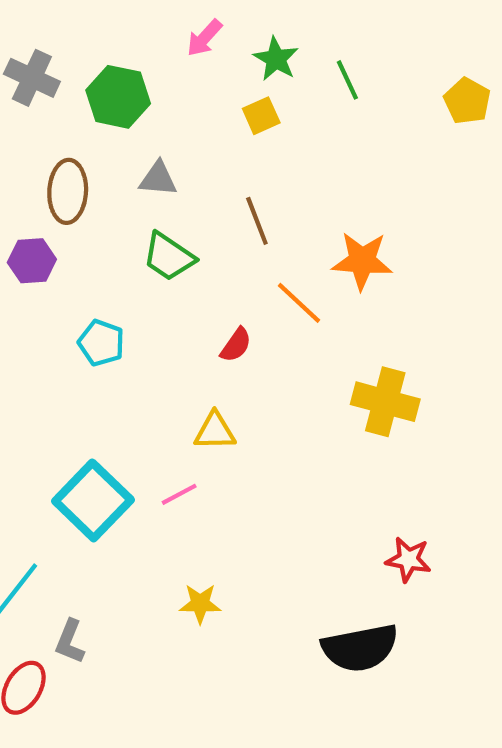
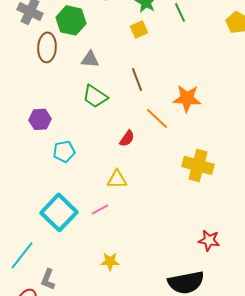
brown ellipse: (68, 191) -> (47, 47), moved
purple hexagon: (32, 261) -> (40, 119), moved
cyan pentagon: (101, 343) -> (64, 151), moved, turned -30

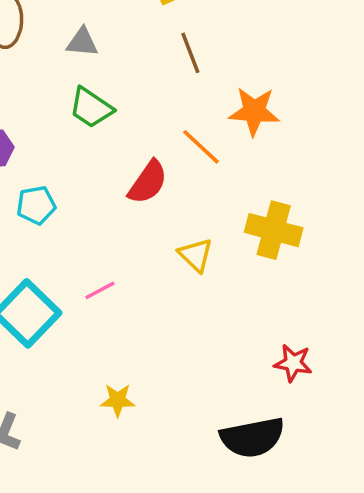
brown line: (137, 79) -> (190, 53), moved
red semicircle: (127, 138) -> (148, 182), size x1.5
yellow triangle: (117, 179) -> (196, 255), moved, turned 45
pink line: (100, 209) -> (100, 290), moved

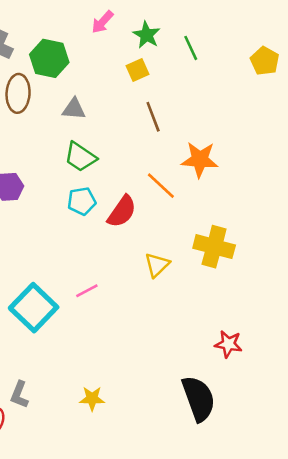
cyan pentagon: (36, 205) -> (82, 201), moved
yellow triangle: (196, 255) -> (157, 265), turned 32
yellow star: (118, 400) -> (92, 399), moved
black semicircle: (252, 437) -> (199, 399), turned -99

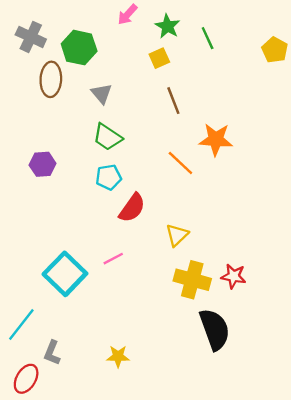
gray triangle: (74, 109) -> (101, 94), turned 45
red semicircle: (122, 212) -> (132, 208), moved
yellow cross: (214, 247) -> (192, 280), moved
red star: (228, 344) -> (234, 276), moved
black semicircle: (199, 399) -> (215, 329), moved

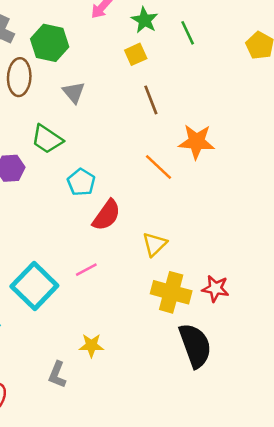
green trapezoid: (107, 137) -> (47, 139), moved
cyan pentagon: (109, 177) -> (81, 182), turned -30
gray L-shape: (52, 353) -> (57, 375), moved
yellow star: (118, 356) -> (91, 345), moved

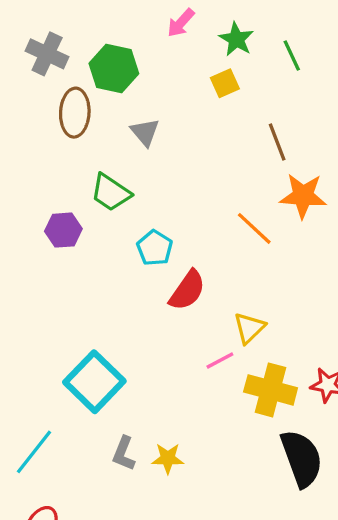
brown line: (151, 100) -> (277, 142), moved
pink line: (86, 270) -> (220, 361), moved
gray L-shape: (57, 375) -> (124, 453), moved

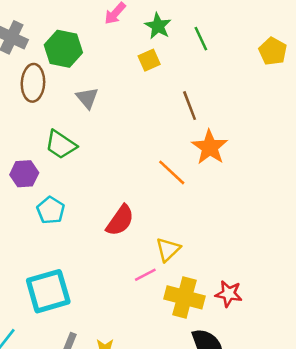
orange star: (303, 196) -> (210, 147), turned 30
cyan pentagon: (155, 248) -> (51, 210), moved
cyan square: (94, 382) -> (48, 291), turned 30

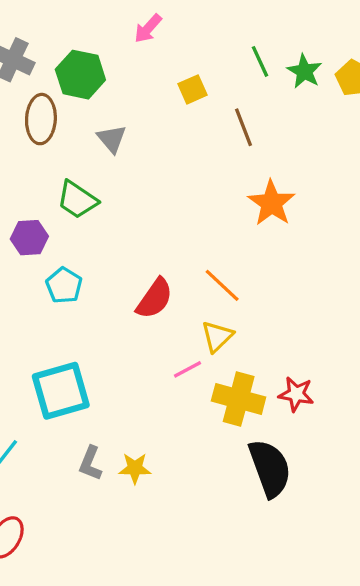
green star: (158, 26) -> (304, 71), moved
brown line: (190, 106) -> (244, 127), moved
orange line: (172, 172) -> (222, 285), moved

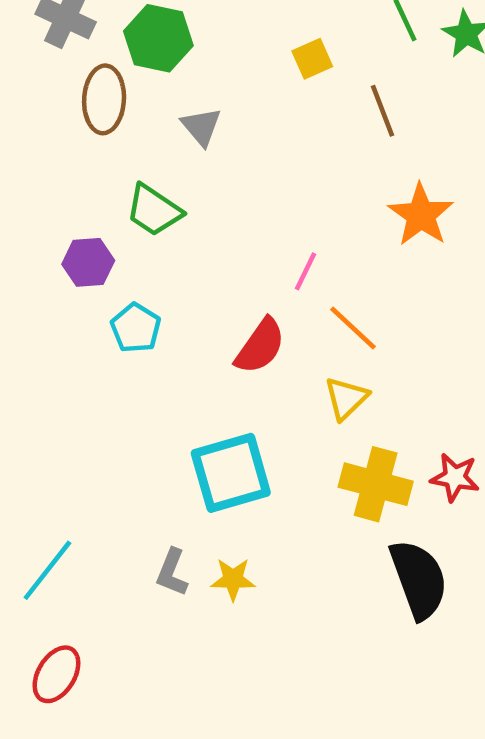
pink line: (188, 369) -> (305, 271), moved, turned -36
cyan square: (61, 391) -> (231, 473), moved

